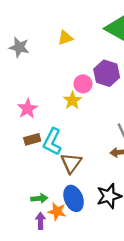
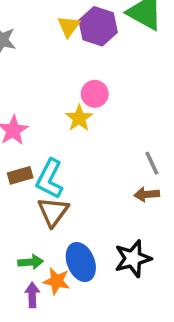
yellow triangle: (65, 38) -> (69, 26), turned -35
purple hexagon: (107, 73) -> (98, 26), moved
brown triangle: (71, 163) -> (53, 212), moved

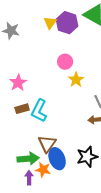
yellow star: (79, 118) -> (76, 80), moved
brown triangle: (53, 212) -> (47, 144), moved
green arrow: (31, 262) -> (28, 159), size x1.5

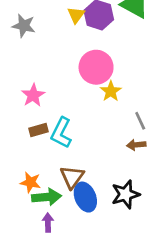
pink circle: (65, 62) -> (96, 67), size x1.6
orange star: (43, 170) -> (30, 182), moved

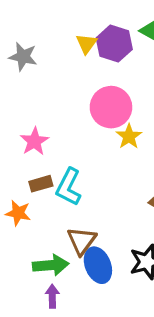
orange star: (30, 182) -> (18, 213), moved

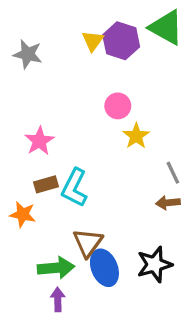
pink circle: (111, 107) -> (118, 106), size x0.6

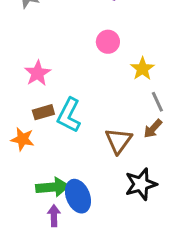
yellow star: (136, 136) -> (142, 69), moved
brown arrow: (168, 203) -> (153, 129), turned -42
brown triangle: (88, 243) -> (118, 141), moved
blue ellipse: (104, 268) -> (78, 196), moved

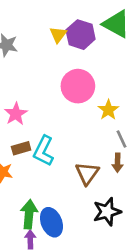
pink circle: (108, 42) -> (78, 86), size x1.6
brown arrow: (153, 129) -> (118, 163), turned -42
green arrow: (52, 187) -> (29, 214), turned -80

